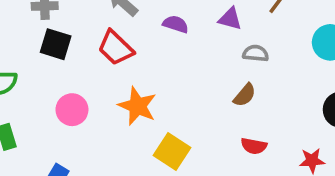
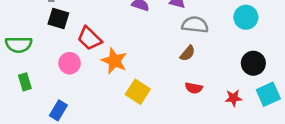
red trapezoid: (116, 48) -> (89, 38), moved
gray semicircle: (256, 53) -> (195, 25), size x1.5

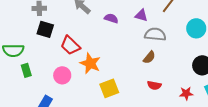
pink circle: (70, 63) -> (62, 75), moved
green rectangle: (25, 82) -> (26, 70), moved
yellow square: (138, 92) -> (109, 88), turned 36

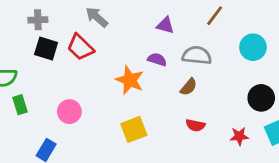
purple triangle: (141, 15) -> (165, 25), moved
purple semicircle: (111, 18) -> (157, 60), moved
red trapezoid: (70, 45) -> (80, 47), moved
orange star: (90, 63) -> (130, 80), moved

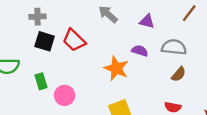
gray arrow: (97, 17) -> (108, 14), moved
brown semicircle: (189, 87) -> (179, 74), moved
green rectangle: (20, 105) -> (41, 81), moved

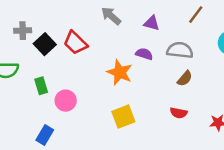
gray cross: (37, 17) -> (23, 31), moved
black square: (45, 41) -> (45, 44), turned 30

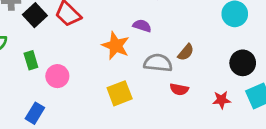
gray semicircle: (180, 50) -> (158, 63), moved

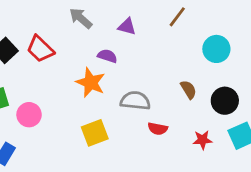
purple semicircle: (142, 26) -> (107, 56), moved
brown semicircle: (186, 52) -> (188, 90), moved, turned -72

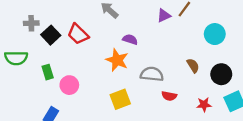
purple triangle: (127, 27) -> (164, 16), moved, turned -40

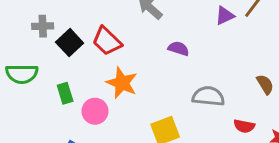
orange star: (117, 60) -> (122, 83), moved
red semicircle: (169, 96) -> (244, 126), moved

